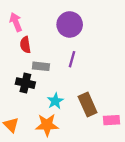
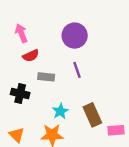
red semicircle: (25, 45) -> (31, 56), turned -105
purple line: (72, 59) -> (77, 70), turned -35
black cross: (25, 83) -> (20, 94), moved

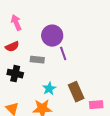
purple circle: (75, 36) -> (52, 36), moved
red semicircle: (31, 56) -> (12, 47), moved

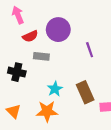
red semicircle: (12, 47) -> (30, 36), moved
purple line: (63, 54) -> (90, 50), moved

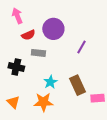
purple line: (90, 50) -> (82, 47), turned 48

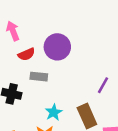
purple line: (82, 47) -> (103, 85), moved

